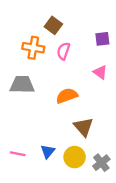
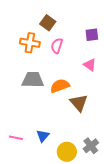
gray trapezoid: (22, 85) -> (33, 80), moved
brown triangle: (83, 127) -> (79, 103), moved
yellow circle: (75, 157) -> (67, 152), moved

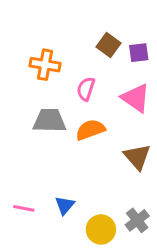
brown square: (48, 23) -> (108, 45), moved
pink semicircle: (57, 46) -> (86, 89), moved
pink triangle: (90, 65) -> (136, 98), size x1.5
brown triangle: (79, 103) -> (137, 157), moved

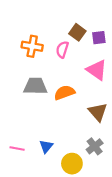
pink semicircle: (86, 89) -> (62, 50), moved
gray cross: (137, 220) -> (95, 146), moved

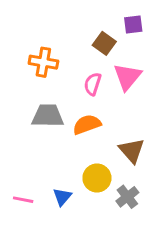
purple square: (99, 38) -> (133, 25), moved
pink semicircle: (62, 50) -> (93, 84), moved
pink triangle: (97, 70) -> (127, 77), moved, turned 35
yellow circle: (72, 164) -> (97, 178), moved

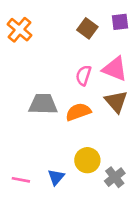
brown square: (104, 43) -> (87, 28), moved
orange cross: (43, 62) -> (19, 30), moved, turned 30
pink triangle: (127, 77) -> (115, 69), turned -48
brown triangle: (132, 150) -> (116, 101), moved

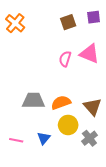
brown square: (87, 28) -> (68, 22), turned 35
brown triangle: (116, 101) -> (93, 107), moved
gray trapezoid: (43, 104) -> (34, 101), moved
orange semicircle: (78, 112) -> (61, 103), moved

